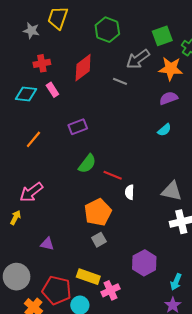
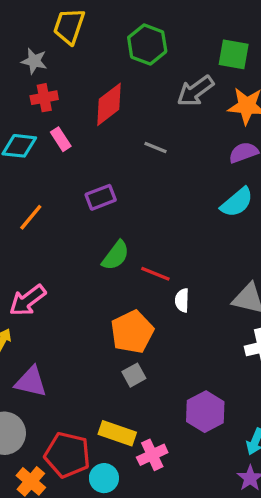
gray star: (31, 31) -> (34, 61), moved
green square: (162, 36) -> (234, 54), turned 30
gray line: (120, 81) -> (155, 147), moved
cyan semicircle: (164, 130) -> (237, 202), size x1.5
purple triangle: (47, 244) -> (31, 382), moved, size x1.5

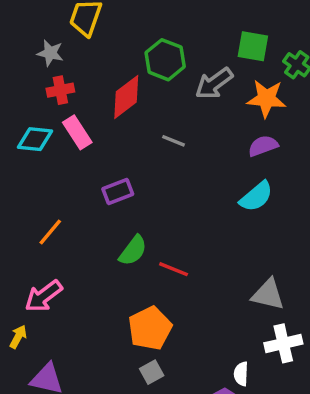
green hexagon: (147, 44) -> (165, 60), moved
pink rectangle: (61, 139) -> (77, 132), size x1.4
orange line: (31, 217) -> (50, 232), moved
white semicircle: (182, 300) -> (241, 374), moved

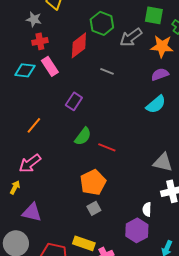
purple rectangle: (118, 191) -> (74, 101), turned -36

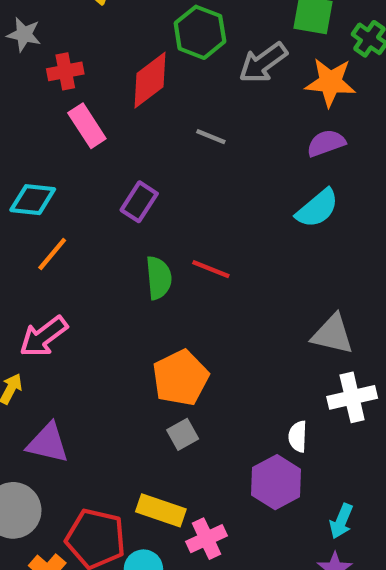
gray star: (34, 19) -> (24, 34), moved
cyan diamond: (25, 70) -> (33, 200), moved
green semicircle: (83, 136) -> (159, 278), turned -42
red line: (107, 147) -> (211, 269), moved

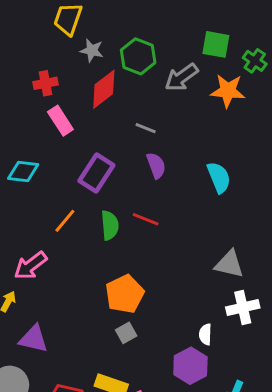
gray star: (24, 34) -> (92, 50), moved
purple semicircle: (326, 143) -> (156, 165), moved, turned 90
purple rectangle: (139, 202) -> (96, 173), size x1.4
cyan semicircle: (317, 208) -> (219, 177), turned -72
orange line: (52, 254) -> (65, 221), moved

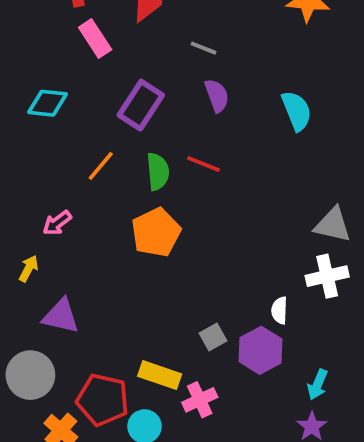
gray triangle: (229, 264) -> (333, 225), moved
pink arrow: (31, 266) -> (57, 223), size x0.7
orange pentagon: (125, 294) -> (156, 232), moved
gray square: (126, 333) -> (213, 337), moved

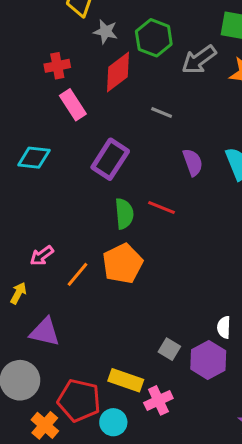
purple semicircle: (217, 96) -> (193, 162), moved
orange line: (101, 166) -> (78, 274), moved
gray square: (213, 337) -> (169, 349), turned -30

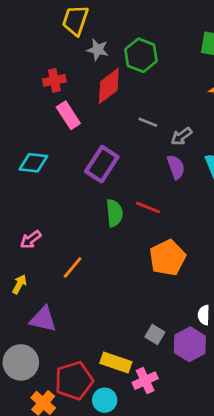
gray arrow: (199, 60) -> (181, 136), moved, size x0.7
pink arrow: (42, 256) -> (31, 240), moved
orange pentagon: (123, 263) -> (167, 258), moved
red pentagon: (79, 400) -> (74, 381), turned -30

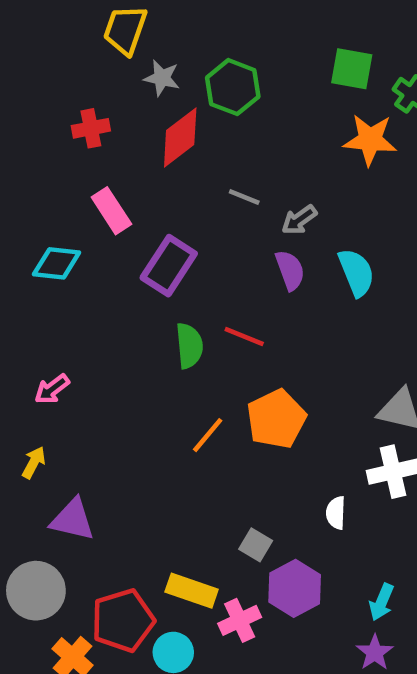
pink rectangle: (68, 115) -> (111, 211), moved
orange line: (73, 267) -> (208, 435), moved
purple hexagon: (190, 344) -> (295, 588), moved

